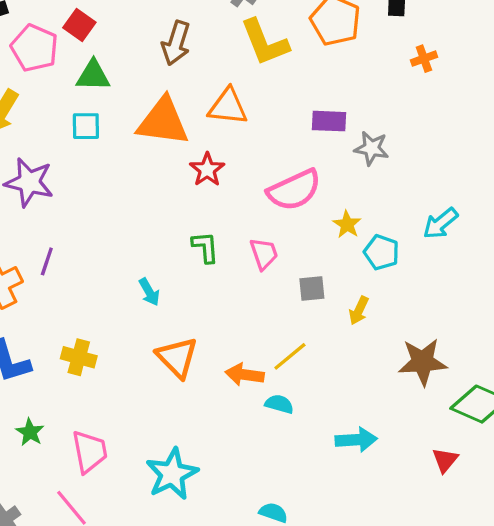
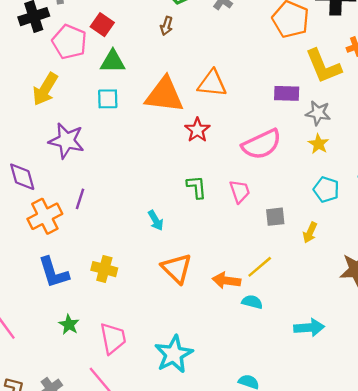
yellow L-shape: (265, 42) -> (323, 66), moved
brown arrow: (176, 43) -> (166, 26), moved, size x0.6
yellow star: (347, 224) -> (319, 144), moved

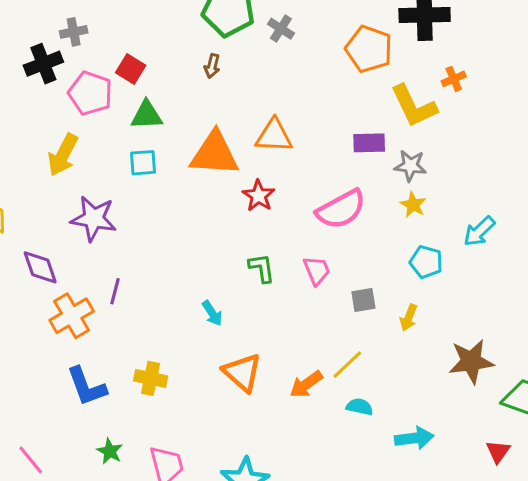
orange arrow: (226, 280) -> (306, 384), turned -40
cyan semicircle: (252, 302) -> (360, 407), moved

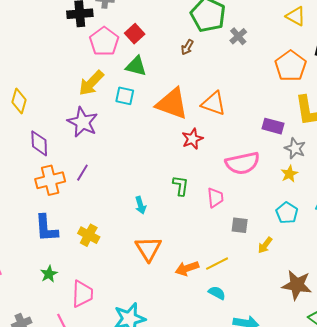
yellow arrow: (63, 155) -> (91, 83), moved

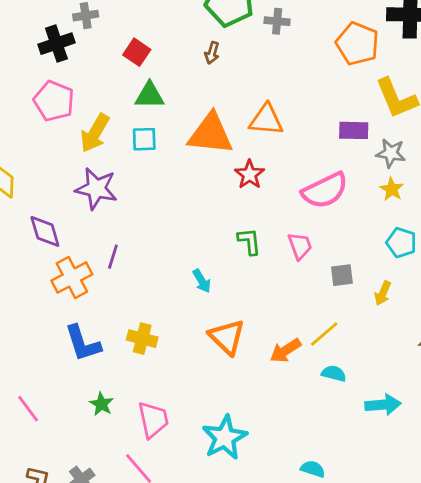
gray cross: (238, 36) -> (277, 21), turned -30
pink pentagon: (104, 41) -> (54, 101), moved

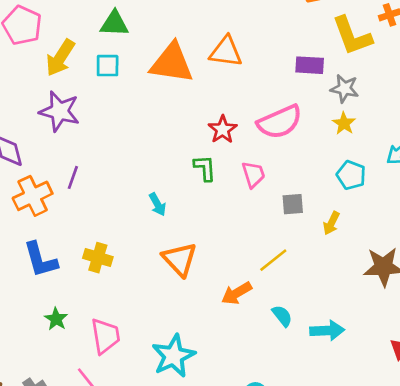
red star: (249, 174) -> (223, 129), moved
orange arrow: (285, 351) -> (237, 293), moved
cyan semicircle: (334, 373) -> (282, 316), moved, turned 35

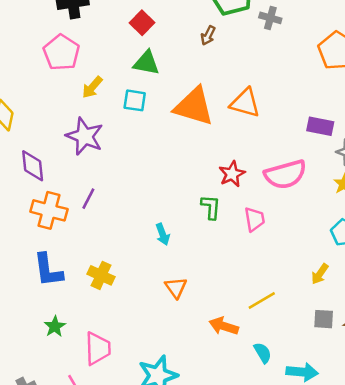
yellow arrow: (60, 58) -> (92, 87), size x0.7
orange cross: (33, 196) -> (49, 210), turned 32
gray square: (293, 204) -> (324, 319), moved
orange triangle: (180, 259) -> (176, 288), size x0.7
orange arrow: (237, 293) -> (224, 326), turned 40

